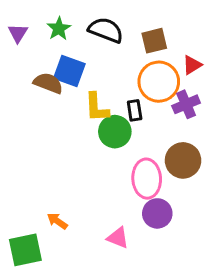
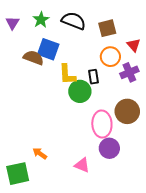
red triangle: (192, 65) -> (134, 45), turned -40
orange circle: (159, 82) -> (110, 57), size x0.7

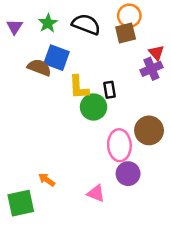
orange circle: (110, 57) -> (129, 16), moved
purple cross: (129, 72) -> (151, 69), moved

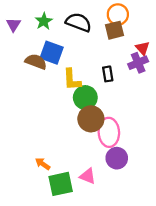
black rectangle: (110, 90) -> (108, 74), moved
brown circle: (149, 130) -> (91, 119), moved
green square: (21, 203) -> (61, 184), moved

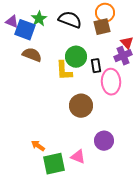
purple triangle: (13, 25) -> (12, 22), turned -40
blue square: (52, 53) -> (25, 30), moved
green circle: (85, 98) -> (76, 57), moved
pink ellipse: (109, 132) -> (111, 82), moved

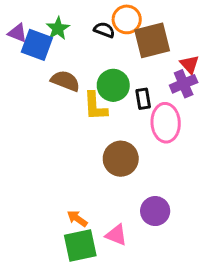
orange circle: (105, 13) -> (127, 19), moved
black semicircle: (70, 20) -> (104, 30), size x0.6
brown square: (102, 27) -> (152, 40), size x1.4
brown semicircle: (32, 55) -> (65, 81), moved
orange arrow: (38, 146) -> (77, 219), moved

